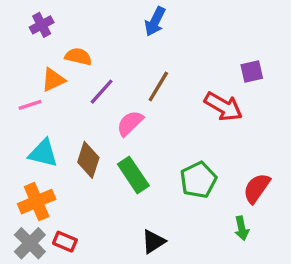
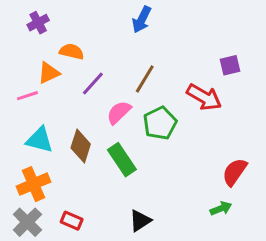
green pentagon: (198, 180) -> (160, 123), moved
green arrow: (242, 228) -> (221, 208), turned -100
red rectangle: (65, 242) -> (72, 221), moved

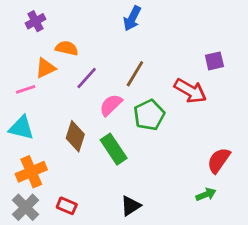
cyan triangle: (40, 140) -> (21, 128), moved

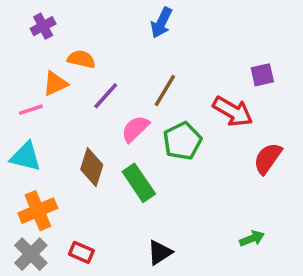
red semicircle: (219, 160) -> (268, 158), moved

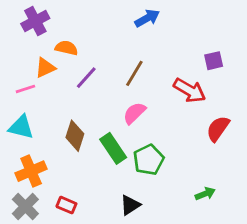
blue arrow: (161, 23) -> (147, 18), moved, turned -145
purple cross: (43, 26) -> (35, 21), size x1.4
pink semicircle: (135, 129) -> (134, 113), moved
green pentagon: (182, 141) -> (149, 160), moved

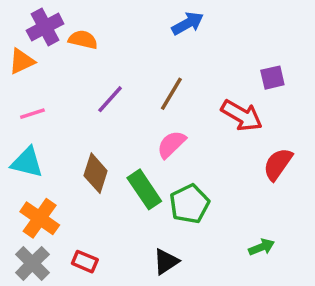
orange semicircle: (66, 48) -> (83, 40), moved
orange triangle: (45, 68) -> (22, 61), moved
orange cross: (31, 171) -> (40, 218), turned -32

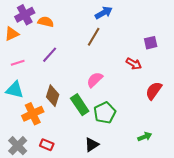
brown line: (171, 94) -> (94, 37), moved
purple line: (110, 99) -> (50, 55), moved
red arrow: (242, 115) -> (134, 64), size x0.7
orange cross: (40, 218) -> (33, 114), moved, turned 30

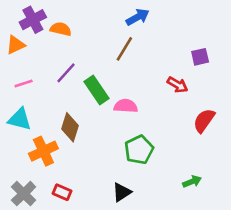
pink semicircle: (95, 80) -> (126, 106), turned 48
green rectangle: (80, 105) -> (97, 90), moved

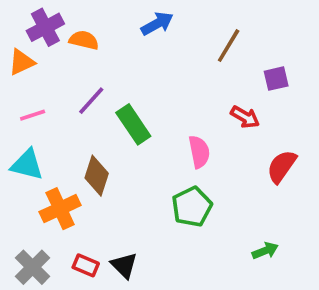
blue arrow: (138, 17) -> (157, 24), moved
brown line: (124, 49) -> (229, 46), moved
pink semicircle: (126, 106) -> (199, 152), moved, turned 75
black triangle: (122, 192) -> (124, 265), moved, turned -42

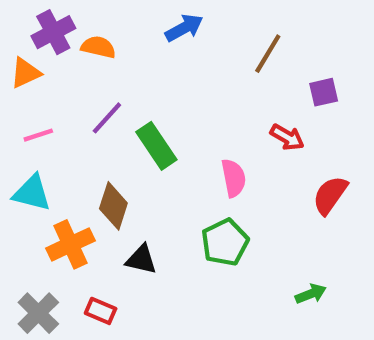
black triangle: (124, 265) -> (141, 259), moved, turned -32

